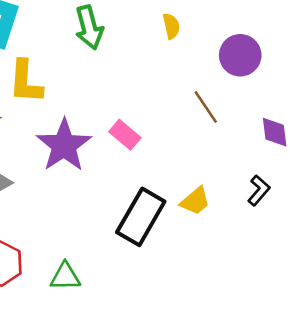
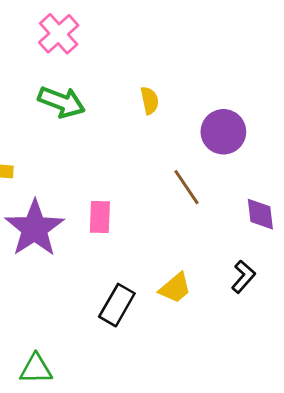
green arrow: (89, 27) -> (62, 102), turned -54
pink rectangle: (125, 135) -> (100, 217), turned 52
black rectangle: (141, 217) -> (117, 305), size x0.7

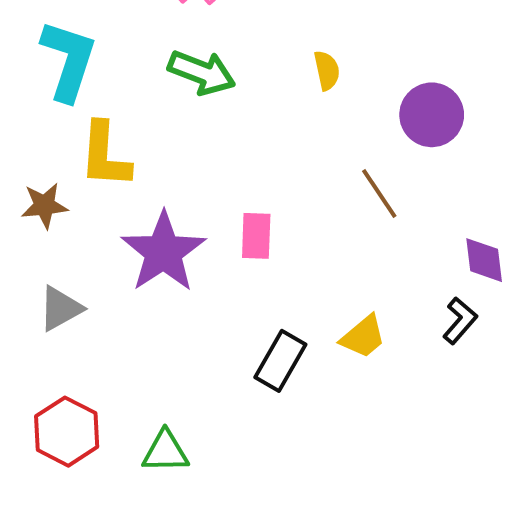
purple diamond: (260, 214) -> (484, 260), moved

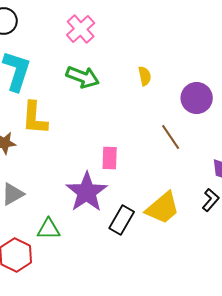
purple star: (163, 252) -> (87, 192), moved
yellow trapezoid: (363, 337) -> (163, 208), size x1.5
green triangle: (165, 452) -> (49, 229), moved

